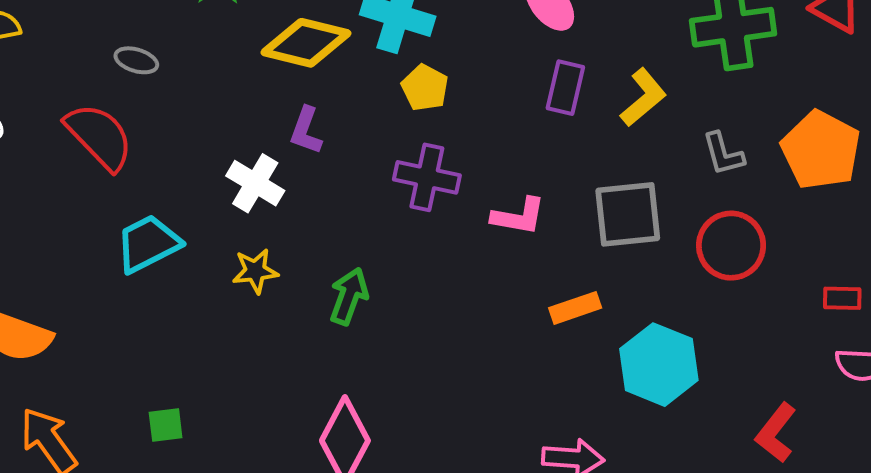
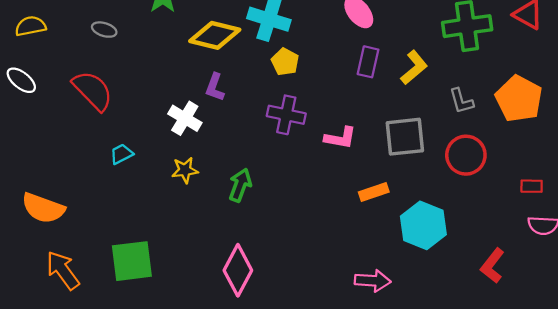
gray ellipse: (136, 60) -> (104, 30), moved
cyan trapezoid: (148, 244) -> (122, 154), size x0.6
green square: (166, 425) -> (132, 261), size x2.0

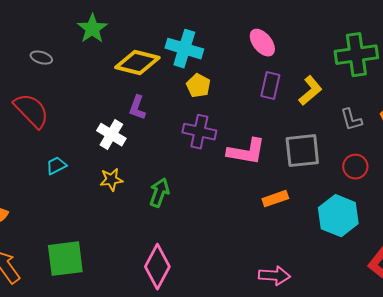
pink L-shape: (340, 138) -> (246, 152), size x1.4
red circle: (466, 155) -> (355, 167), size x0.7
cyan hexagon: (423, 225) -> (338, 216), moved

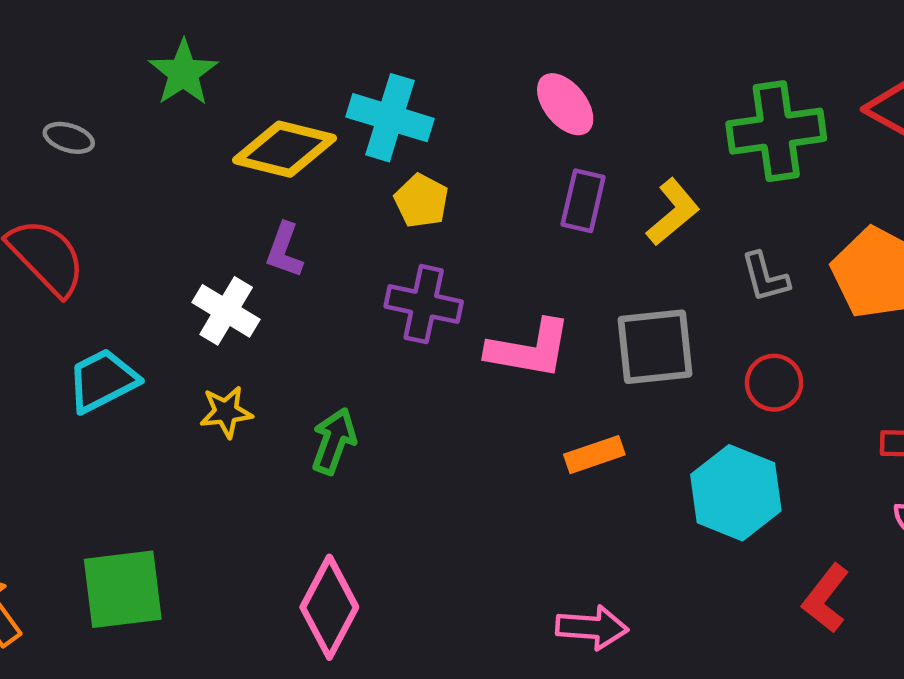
cyan trapezoid: (56, 166) -> (102, 380), size x1.6

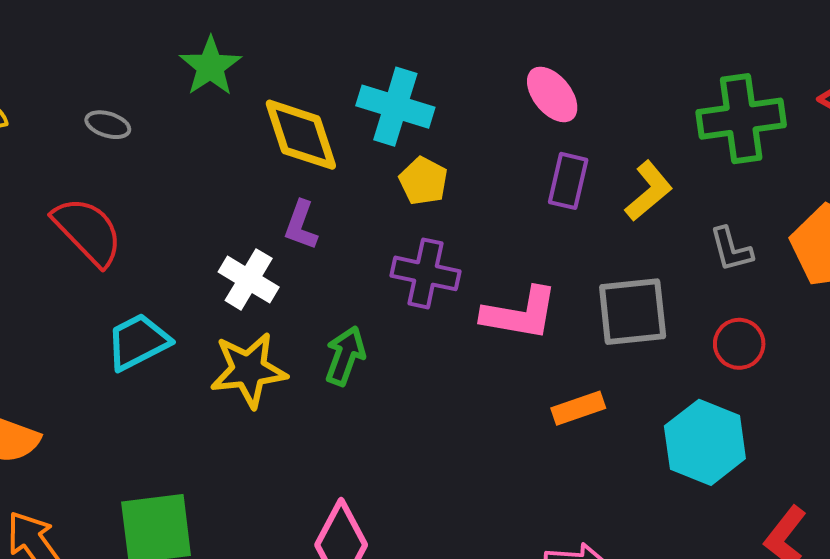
yellow diamond: (284, 149) -> (301, 135), turned 58
yellow star: (226, 412) -> (249, 370), size x1.6
green arrow: (334, 441) -> (345, 356), moved

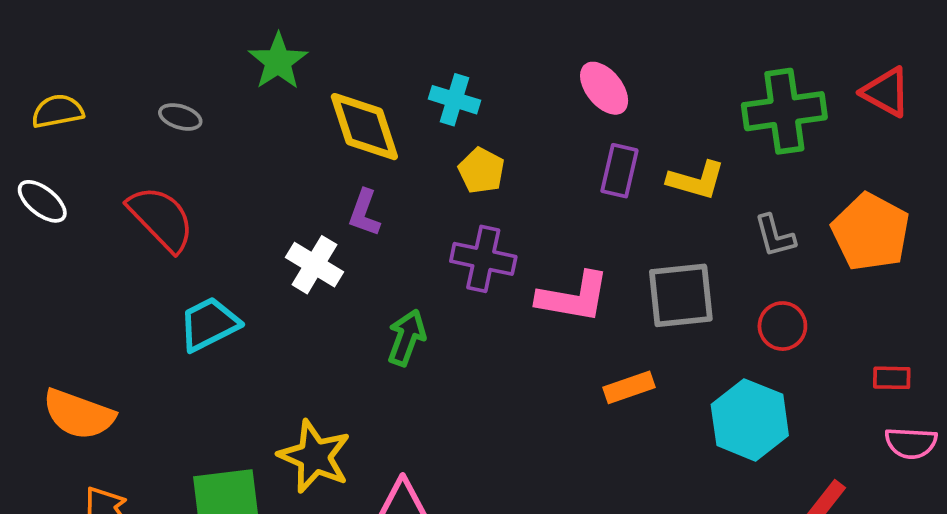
cyan cross: (395, 107) -> (455, 100), size x0.7
yellow L-shape: (649, 191) -> (696, 180), turned 56
yellow star: (249, 370) -> (315, 456), moved, turned 30

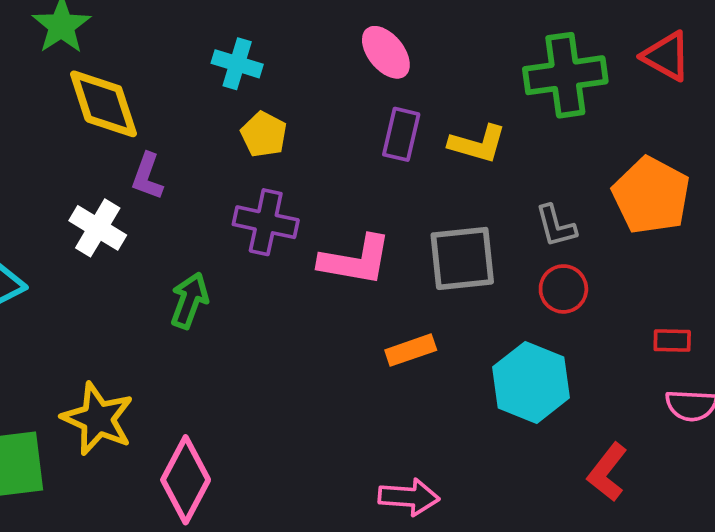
yellow diamond: (364, 127) -> (103, 104), moved
gray L-shape: (775, 236) -> (556, 226), moved

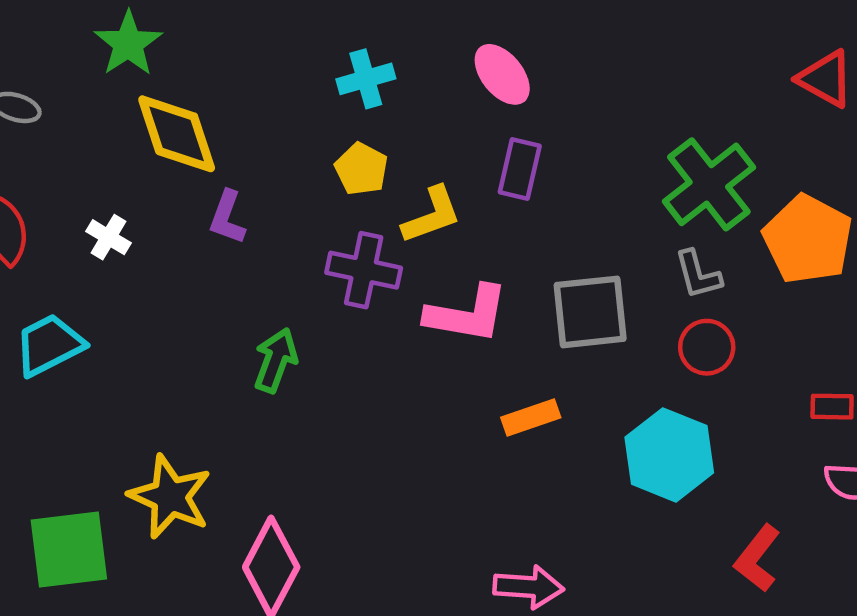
cyan cross: (237, 64) -> (366, 79), moved, turned -33
green cross: (565, 75) -> (709, 184), moved, turned -30
yellow L-shape: (478, 144) -> (432, 215), moved, turned -36
white cross: (98, 228) -> (108, 237), moved, size x0.7

